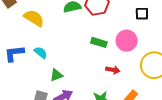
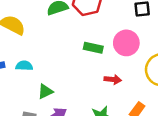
cyan semicircle: (41, 53) -> (24, 66), turned -32

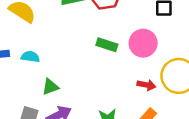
red arrow: (113, 79) -> (146, 85), moved

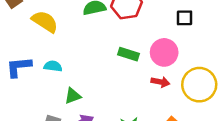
red arrow: (146, 85) -> (160, 82), moved

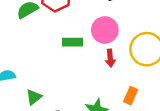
red arrow: (160, 82) -> (110, 58), turned 91

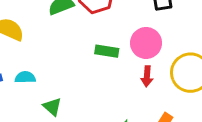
green triangle: (34, 97) -> (52, 107), turned -49

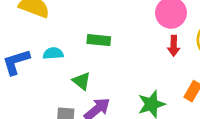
green rectangle: (107, 51) -> (99, 40), moved

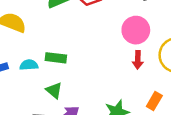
green rectangle: (99, 40) -> (56, 58), moved

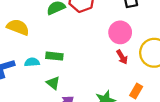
red arrow: (138, 60) -> (122, 57), turned -32

